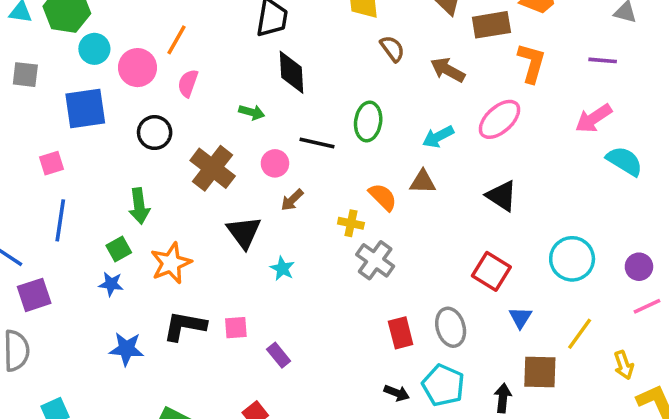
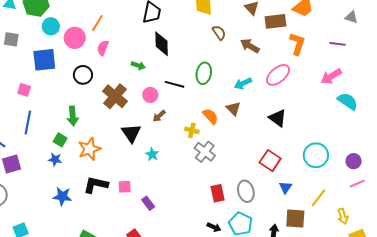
pink square: (52, 163) -> (24, 90), turned 32
brown triangle: (423, 182) -> (233, 109), turned 42
green square: (119, 249) -> (60, 140), turned -32

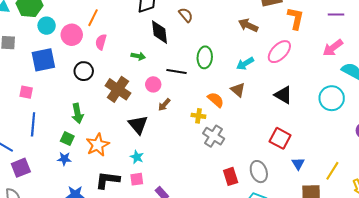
brown semicircle: (219, 33) -> (186, 15), moved
cyan star: (152, 154) -> (137, 157), moved
cyan circle: (316, 155) -> (332, 98), moved

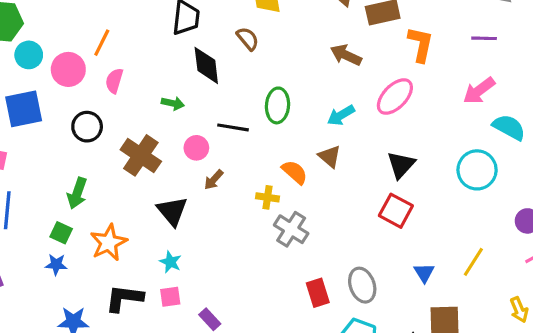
black triangle: (283, 95) -> (401, 165), turned 42
green arrow: (77, 113) -> (77, 193), turned 30
red square: (280, 138) -> (396, 211), moved
yellow line: (332, 171) -> (473, 262), moved

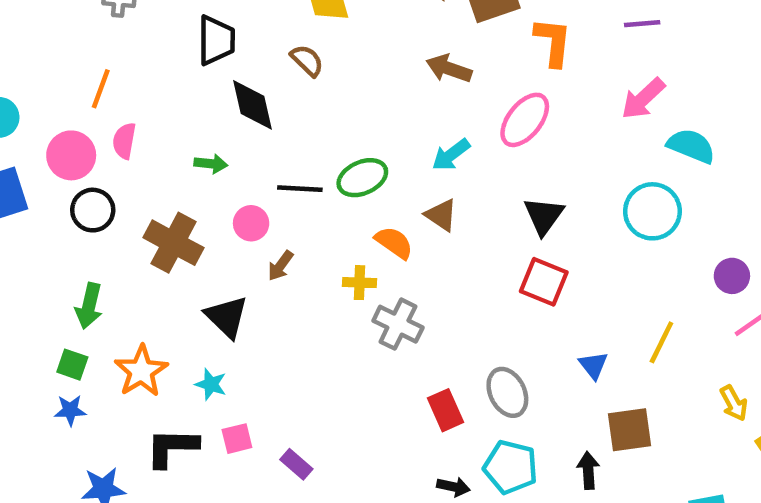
pink circle: (68, 69) -> (71, 155), moved
green ellipse: (277, 105) -> (362, 178), moved, turned 68
cyan star: (170, 262) -> (211, 384), moved

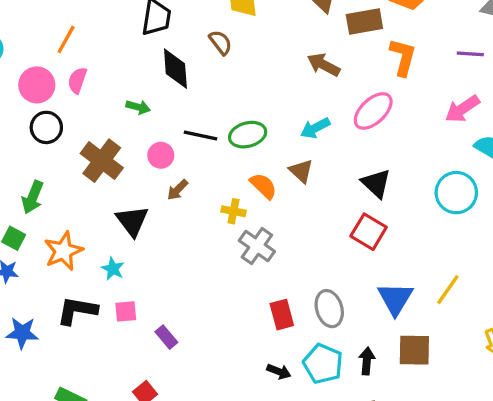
black triangle: (544, 216) -> (376, 183), turned -32
blue triangle: (593, 365) -> (395, 299), size x1.6
black arrow: (588, 470) -> (367, 361), moved

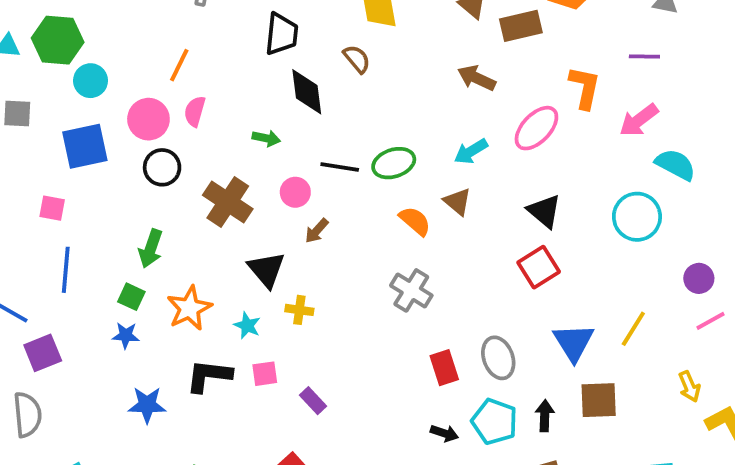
orange L-shape: (403, 57) -> (585, 87), moved
yellow cross: (234, 211) -> (299, 310), moved
red square: (369, 232) -> (539, 267), turned 30

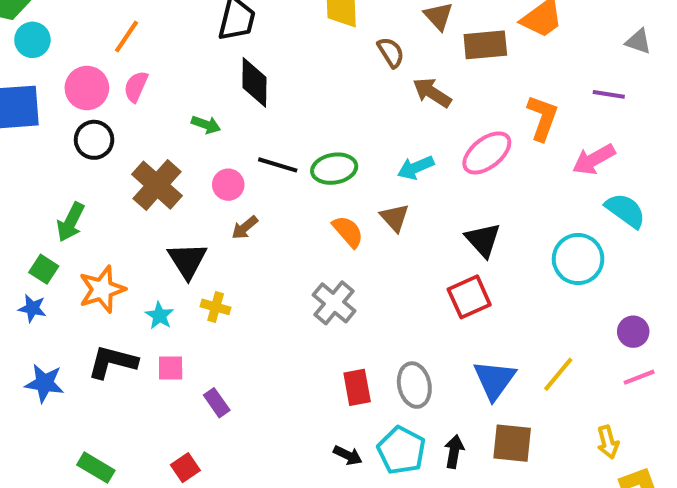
brown semicircle: (357, 59) -> (391, 52), moved

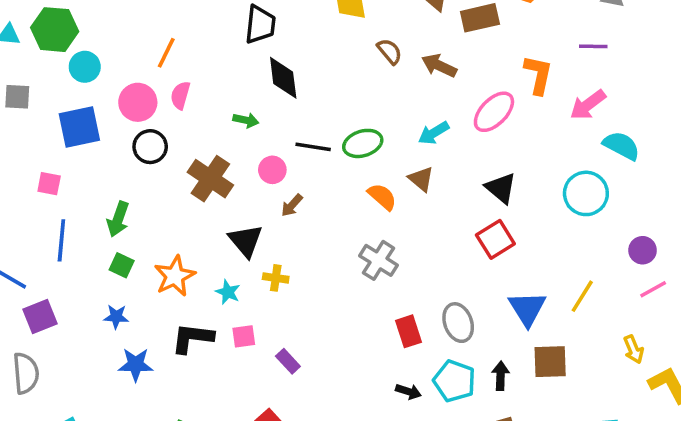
brown semicircle: (391, 52) -> (390, 51), moved
green arrow: (71, 222) -> (118, 219), moved
blue star: (32, 308) -> (116, 317), moved

